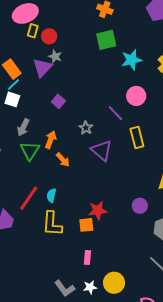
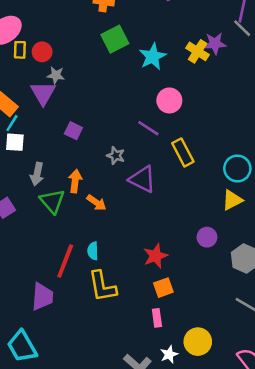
orange square: (86, 225) -> (163, 288), moved

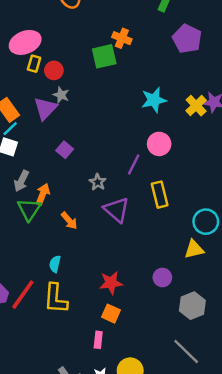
green square: (115, 39) -> (104, 56), moved
purple line: (148, 128) -> (134, 164), turned 70
orange arrow: (75, 181) -> (43, 194), moved
red line: (65, 261) -> (23, 295), moved
orange square: (163, 288) -> (111, 314), turned 30

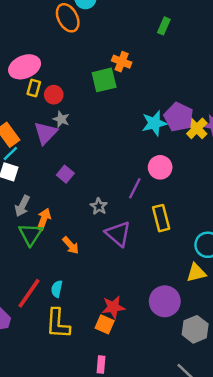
purple pentagon: (187, 39) -> (179, 117), moved
purple circle: (162, 277) -> (165, 301), size x1.6
red line: (23, 295) -> (29, 293), moved
orange square: (111, 314) -> (105, 324), moved

